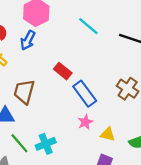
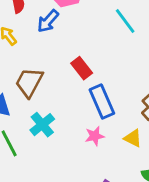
yellow triangle: (108, 134) -> (133, 138), moved
cyan cross: (46, 144) -> (42, 125), moved, turned -30

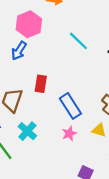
red rectangle: (82, 68) -> (41, 84), moved, turned 56

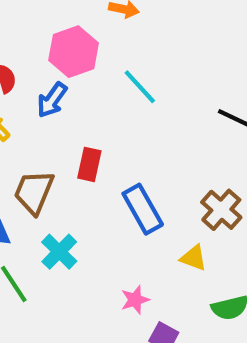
cyan line: (78, 41) -> (140, 87), moved
pink star: (69, 133) -> (135, 300), moved

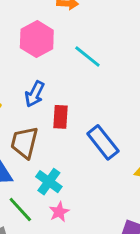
blue arrow: (52, 100) -> (35, 94), moved
pink star: (135, 300) -> (59, 212), moved

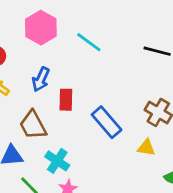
brown trapezoid: (24, 142) -> (33, 125), turned -40

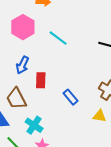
blue rectangle: (107, 122) -> (71, 97), size x0.7

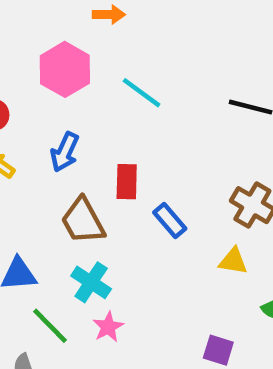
red rectangle: (41, 80) -> (127, 182), moved
brown trapezoid: (16, 99) -> (83, 221), moved

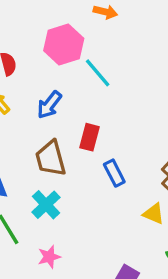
cyan line: (142, 93) -> (98, 73), moved
pink star: (108, 327) -> (49, 257), moved

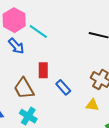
blue arrow: (49, 105) -> (16, 46), moved, turned -66

